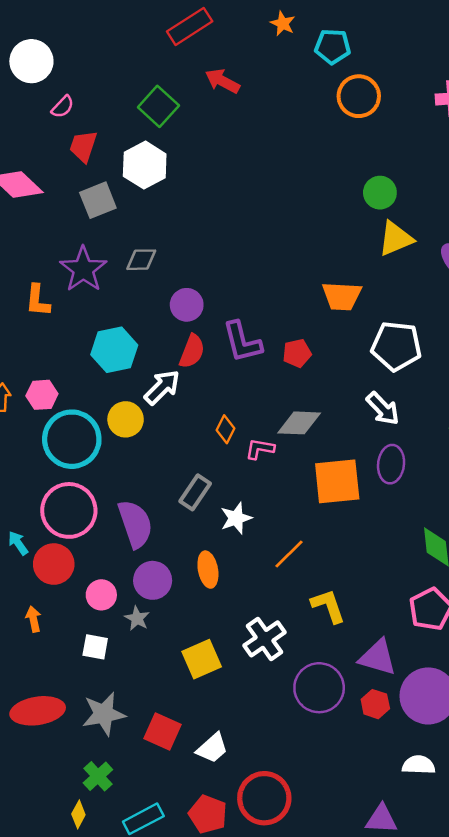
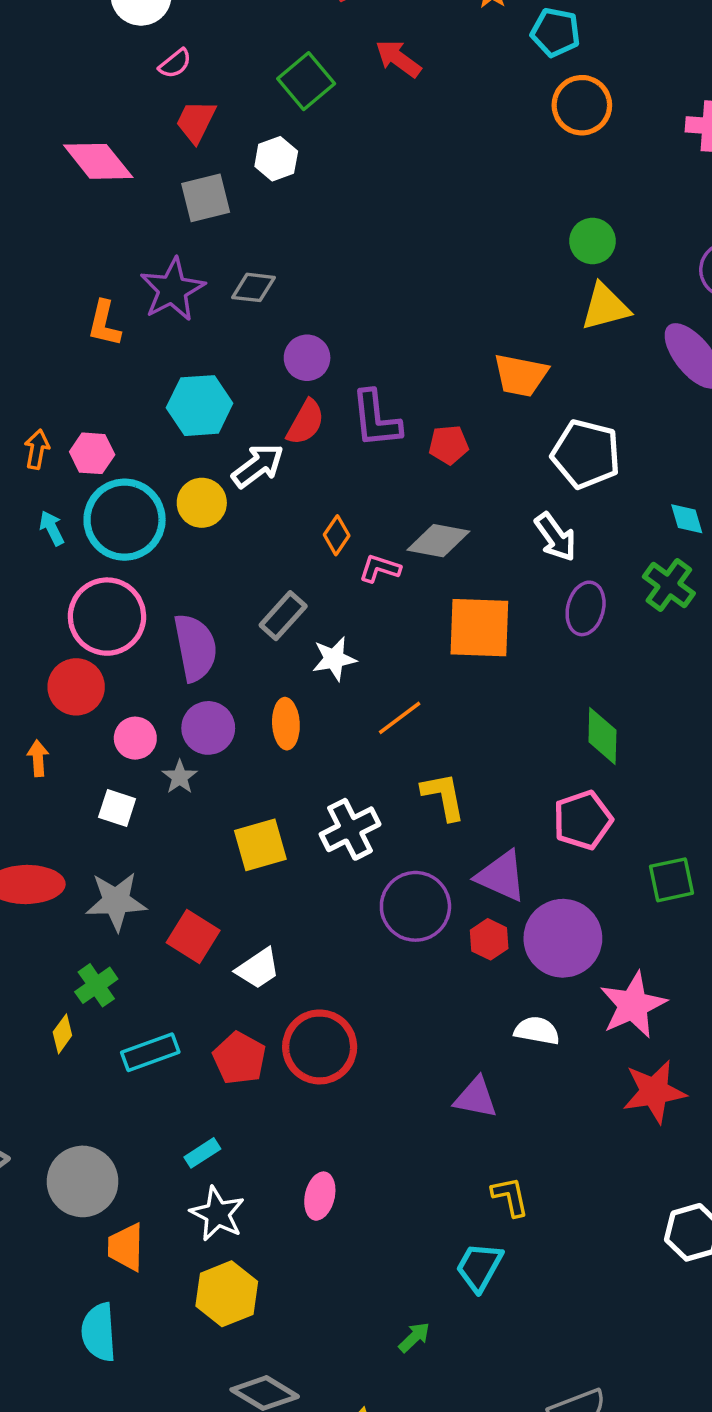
white hexagon: (145, 165) -> (276, 159), size x0.7
purple ellipse: (391, 464) -> (586, 608), moved
cyan arrow: (18, 543) -> (52, 528), moved

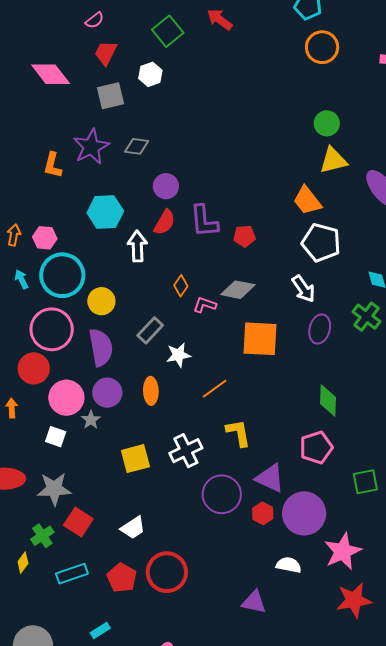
orange trapezoid: (521, 375) -> (307, 201), moved, turned 40
white arrow: (258, 466) -> (137, 246), turned -56
yellow circle: (202, 503) -> (101, 301), moved
pink circle: (135, 738) -> (66, 398), size x1.5
red square: (193, 936) -> (78, 522), moved

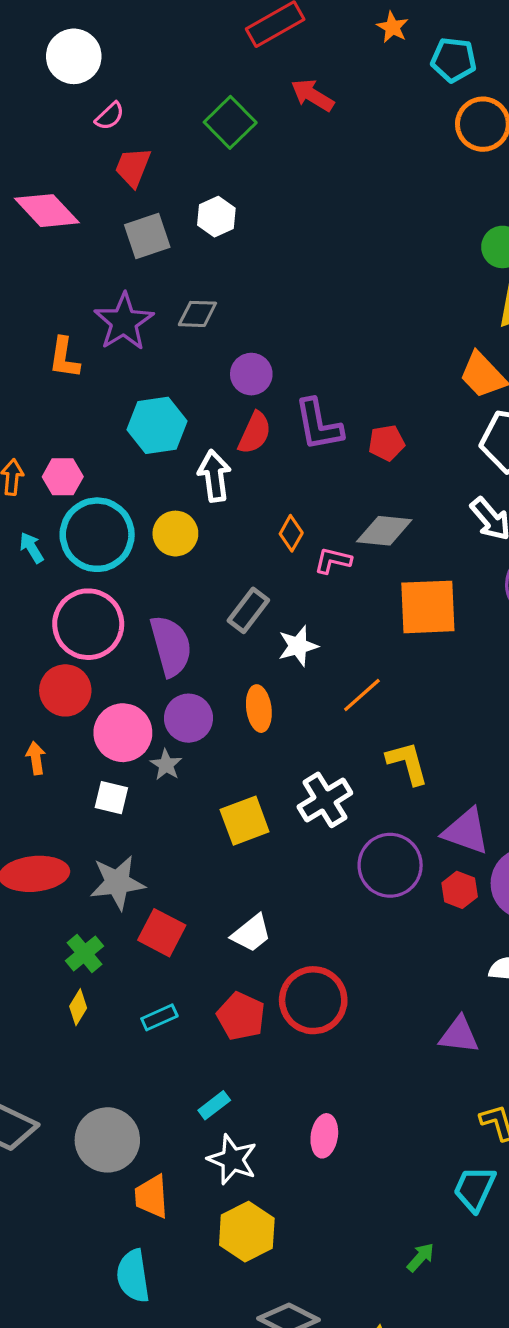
white hexagon: (150, 74) -> (216, 217), moved
yellow circle: (101, 301) -> (175, 534), moved
green cross: (42, 536) -> (85, 953), moved
cyan rectangle: (72, 574) -> (159, 1017), size x0.7

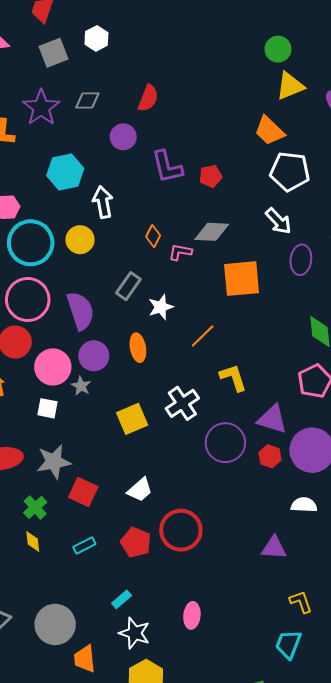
red semicircle: (255, 433) -> (148, 98), moved
yellow diamond: (78, 1007) -> (33, 541), turned -35

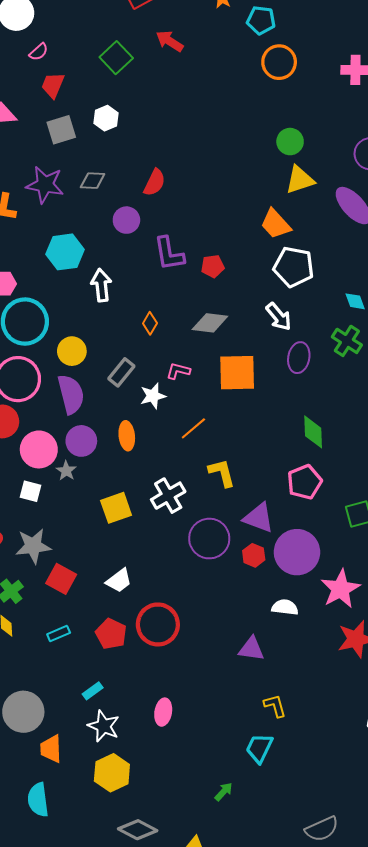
purple star: (41, 108) -> (45, 185), turned -30
yellow circle: (80, 240) -> (72, 351), moved
pink L-shape: (180, 252) -> (178, 371), moved

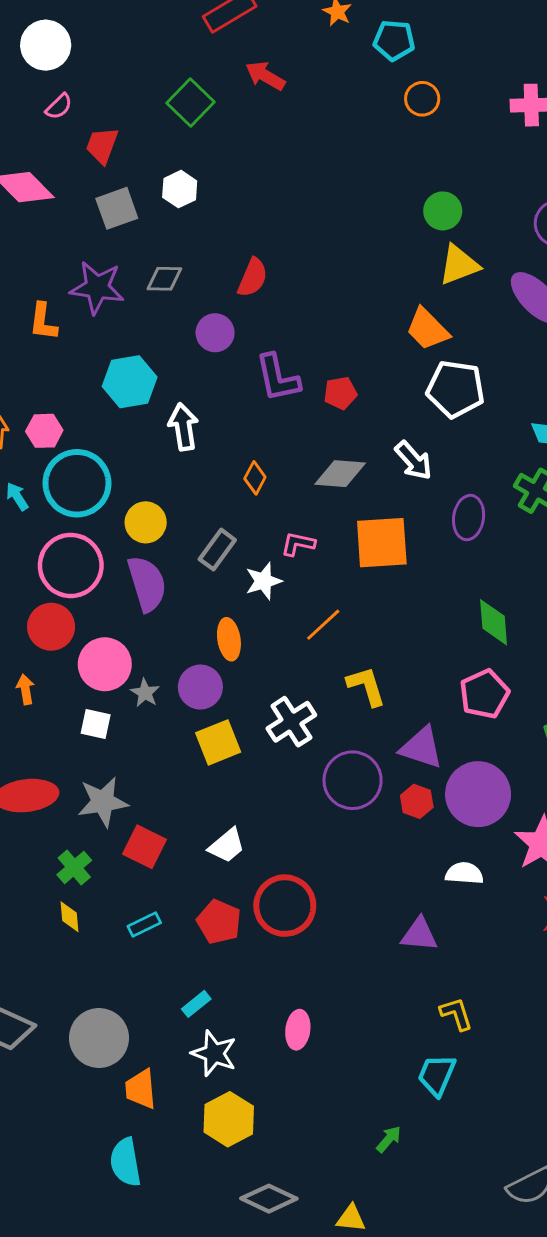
pink semicircle: (39, 52) -> (59, 106), moved
orange circle: (279, 62) -> (422, 99), size x0.7
white arrow: (279, 317) -> (413, 461), moved
purple circle: (81, 441) -> (200, 687), moved

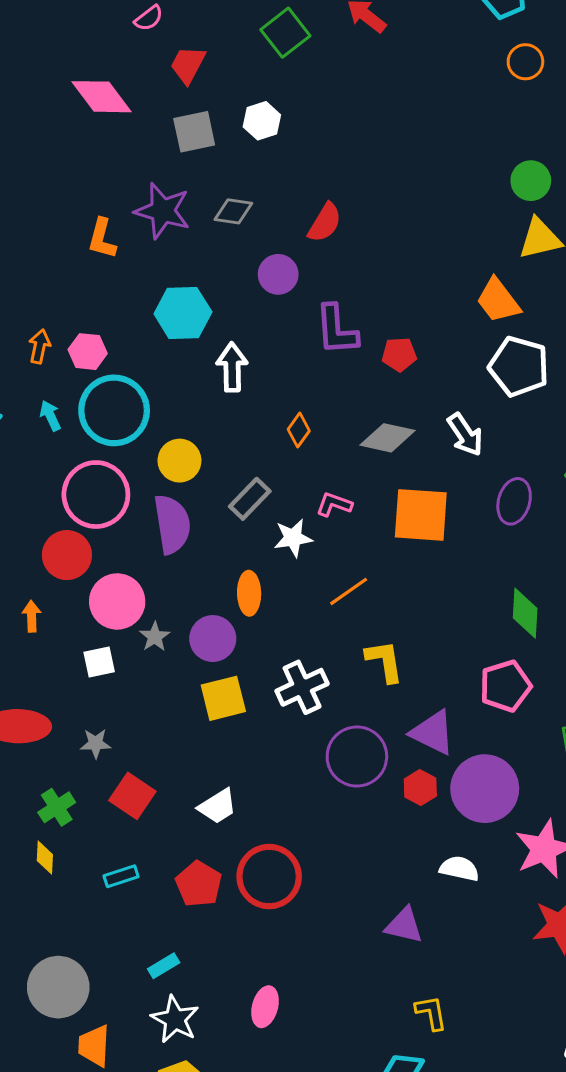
white square: (96, 724) -> (99, 662), turned -32
gray star: (103, 802) -> (96, 743), size x0.6

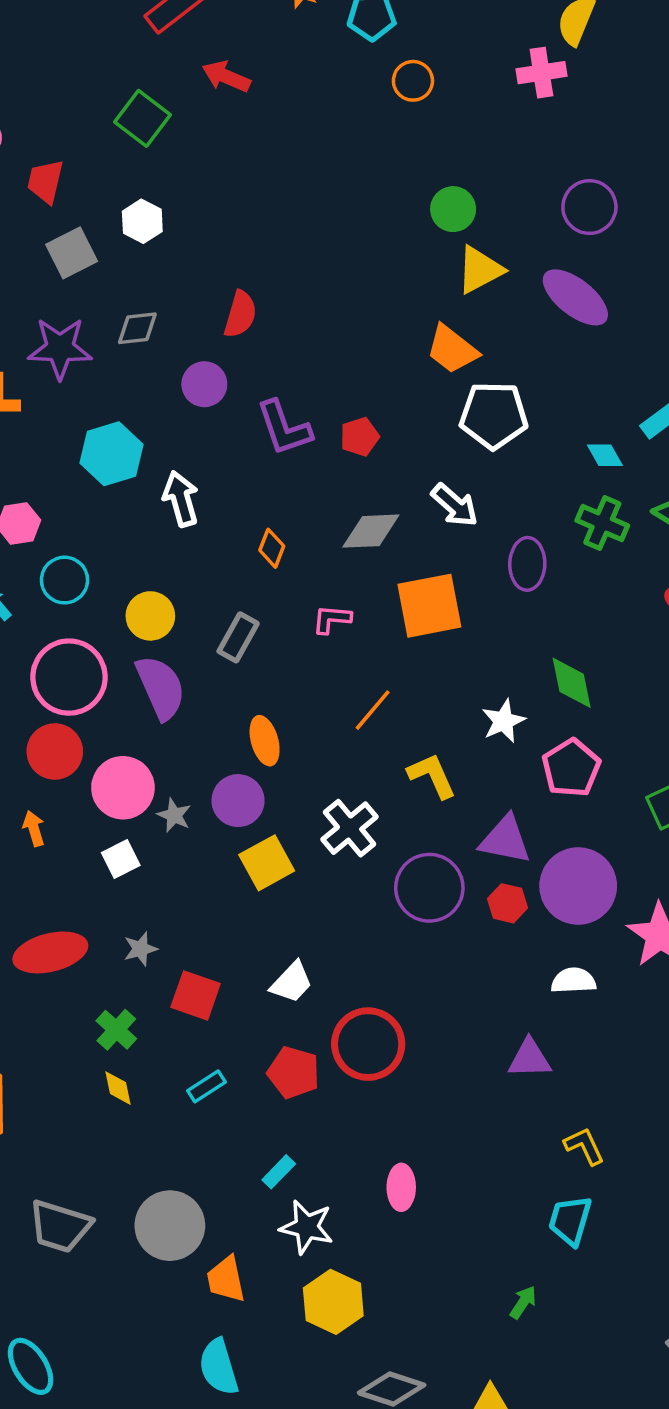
cyan circle: (114, 410) -> (64, 580), size x0.6
white star: (293, 538) -> (503, 721), moved

